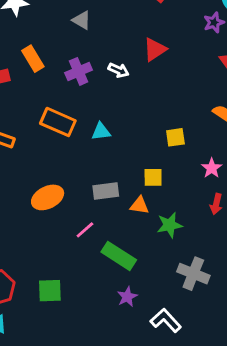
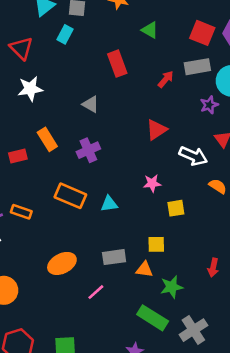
white arrow: (118, 70) -> (193, 156), moved, size x1.5
pink star: (212, 168) -> (152, 183), moved, turned 30
green rectangle: (119, 256) -> (153, 318), moved
gray cross: (193, 274) -> (193, 330), turned 36

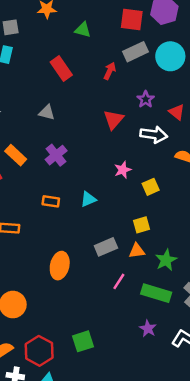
purple star: (209, 105) -> (146, 99), moved
orange rectangle: (70, 196) -> (51, 201), size x0.6
orange ellipse: (62, 263) -> (60, 266), turned -35
pink line: (96, 292) -> (119, 281), moved

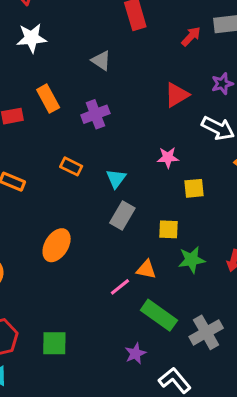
cyan triangle: (88, 199) -> (116, 179), turned -49
gray rectangle: (106, 247) -> (122, 215), moved, turned -55
orange triangle: (137, 251) -> (146, 269), moved
green star: (166, 260) -> (192, 260), moved

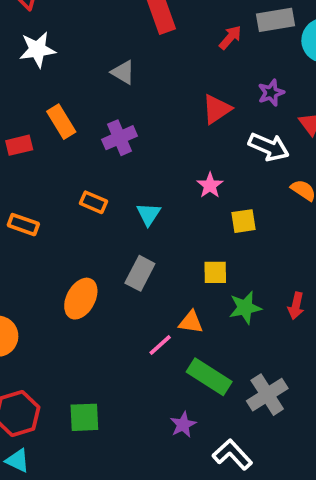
pink star: (168, 157) -> (210, 185), turned -30
gray rectangle: (122, 215) -> (140, 273), moved

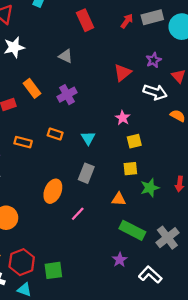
red arrow: (230, 37) -> (127, 21), moved
yellow square: (244, 221) -> (134, 141), moved
orange rectangle: (23, 225) -> (23, 142), moved
pink line: (160, 345) -> (78, 214), moved
green square: (84, 417) -> (53, 270), moved

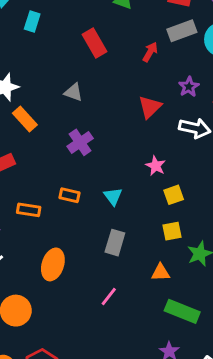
red arrow: (127, 21) -> (150, 52), moved
orange rectangle: (32, 88) -> (25, 119), moved
orange ellipse: (53, 191) -> (53, 264), moved

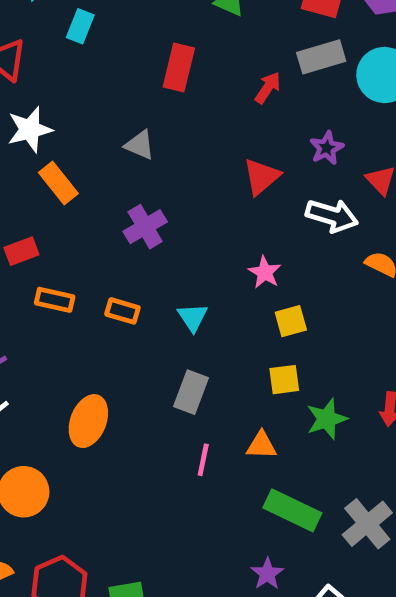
red rectangle: (94, 43) -> (179, 67), turned 40
orange rectangle: (29, 210) -> (55, 300), moved
pink line: (109, 297) -> (203, 460), moved, turned -30

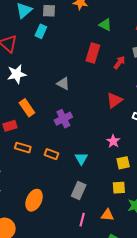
red rectangle: (179, 67) -> (93, 53), moved
orange rectangle: (58, 183) -> (27, 108), moved

